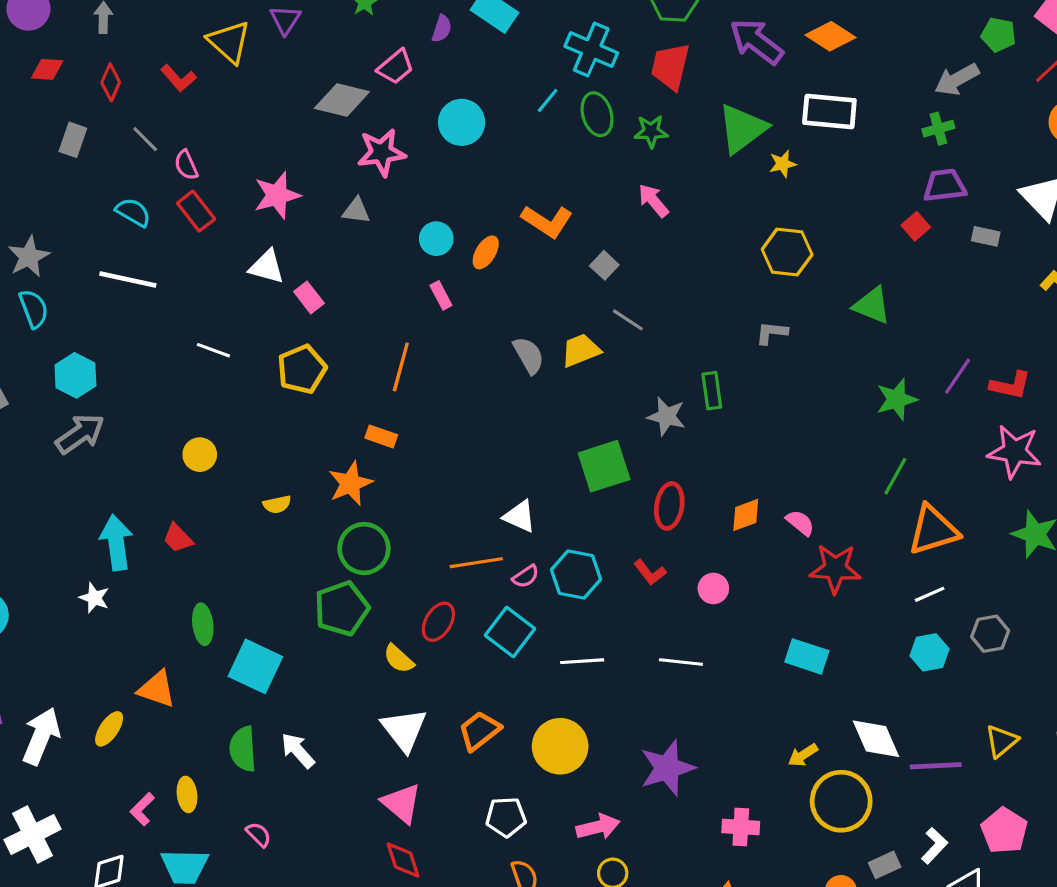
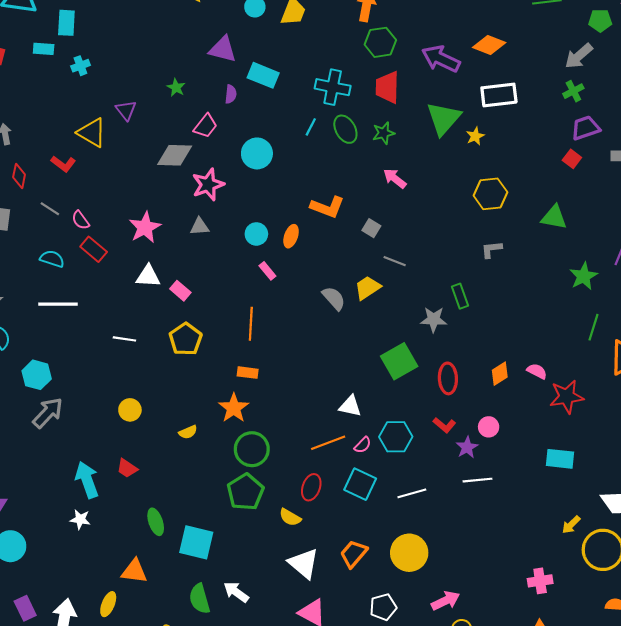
purple star: (667, 768) -> (467, 447), moved, size x0.6

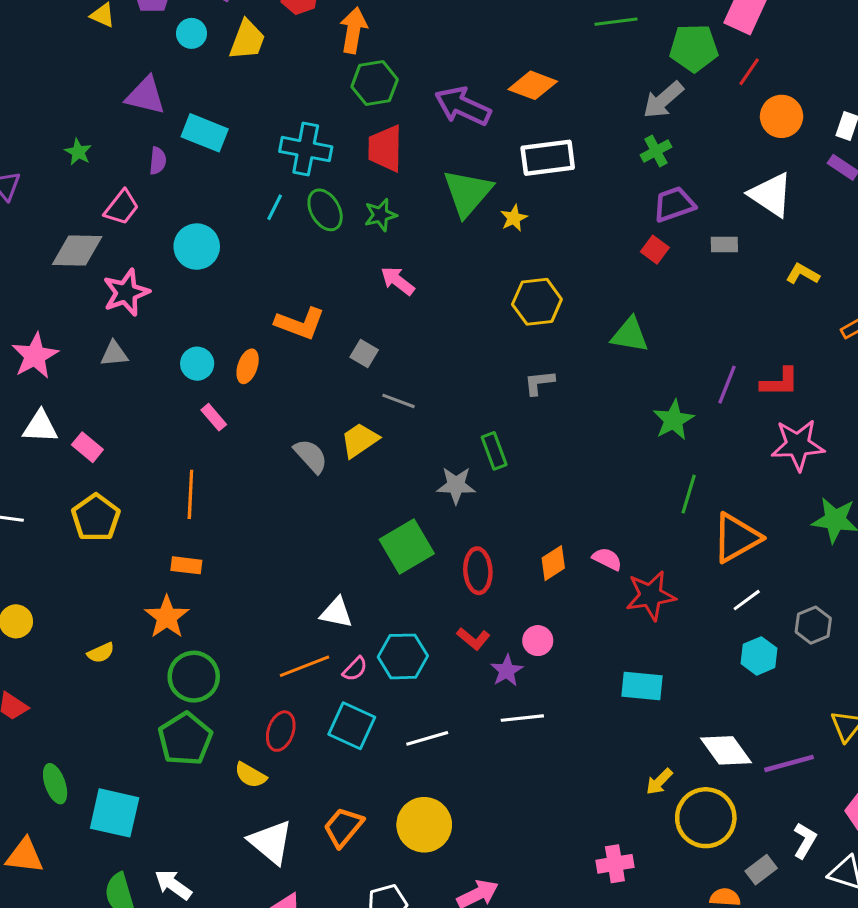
green pentagon: (600, 21) -> (694, 48), size x1.4

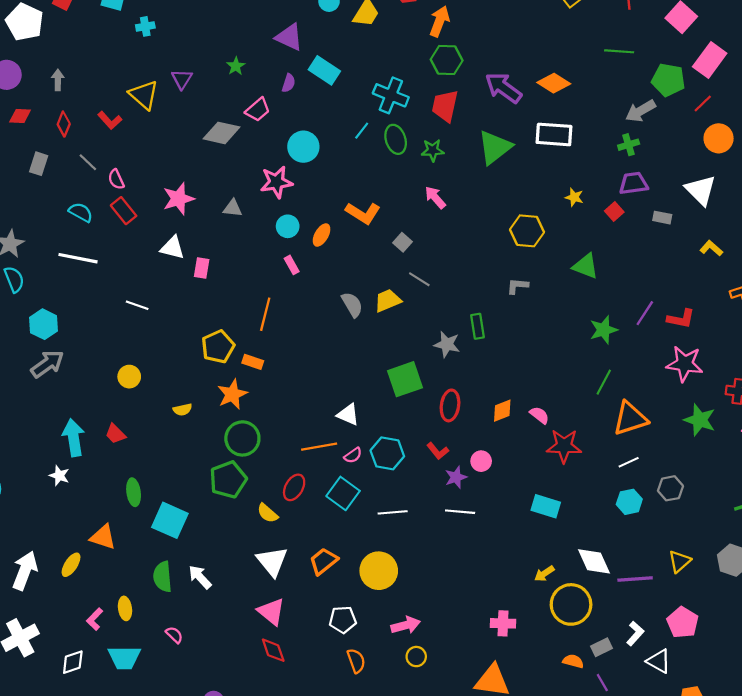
yellow star: (514, 218) -> (574, 197), moved, turned 30
pink star: (126, 292) -> (276, 182), moved
pink rectangle: (87, 447) -> (202, 268), turned 48
yellow pentagon: (96, 518) -> (218, 347), moved

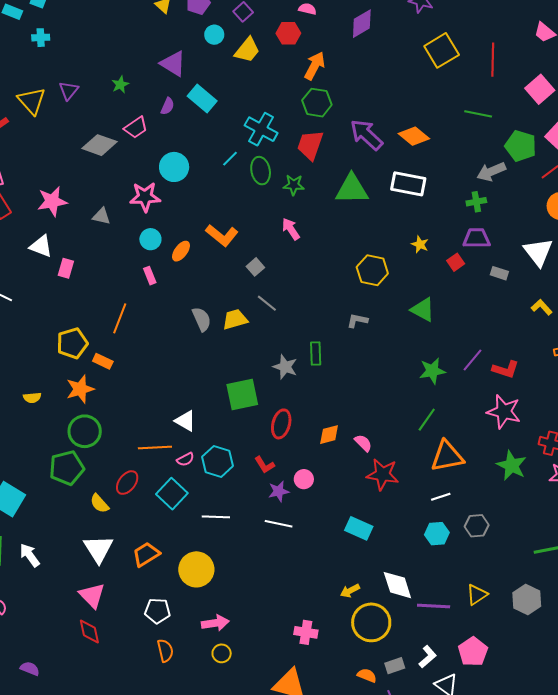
green triangle: (495, 147) -> (352, 189), turned 30

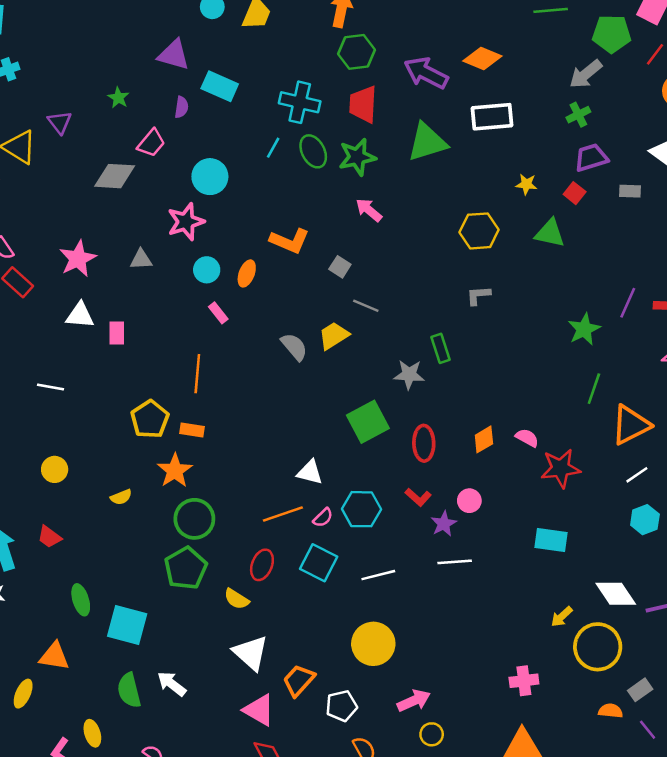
green star: (294, 185) -> (357, 157), size x1.4
green triangle: (423, 310) -> (550, 233), moved
orange trapezoid: (146, 554) -> (299, 680), moved

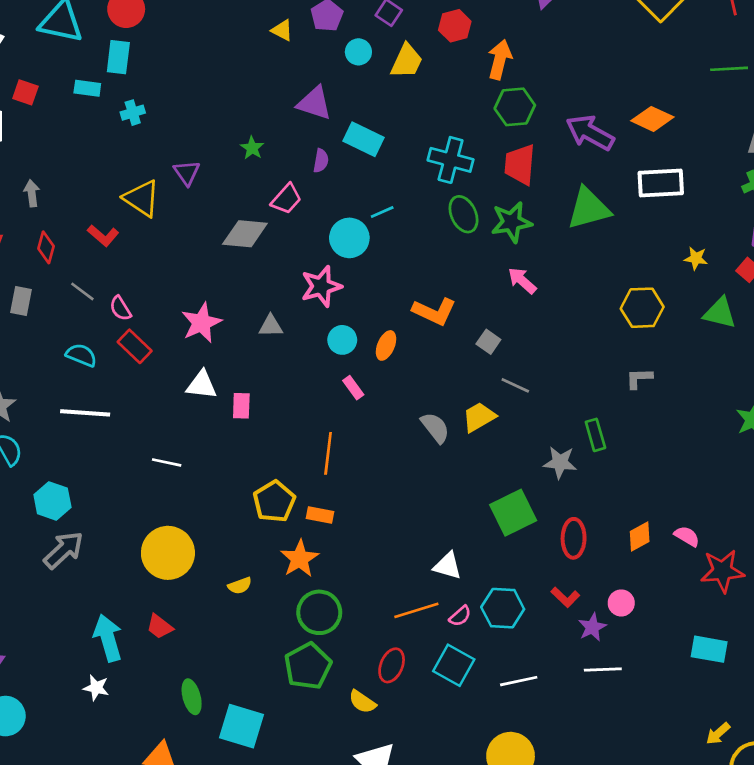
cyan line: (273, 148) -> (382, 212), moved, turned 35
yellow circle: (55, 469) -> (168, 553), size x1.8

